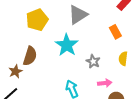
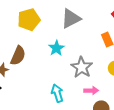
cyan star: (67, 45) -> (56, 48), size x0.7
gray star: (93, 61) -> (82, 67), size x1.5

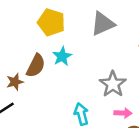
yellow pentagon: (29, 20) -> (51, 22), turned 30
cyan star: (56, 48) -> (62, 56), moved

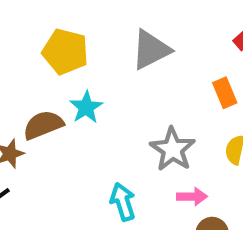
brown semicircle: (36, 66) -> (43, 125), turned -135

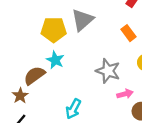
yellow pentagon: (65, 52) -> (54, 30), moved
cyan arrow: (123, 202) -> (73, 109), moved, turned -120

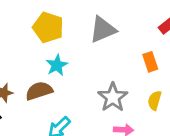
yellow pentagon: (54, 30) -> (48, 27), moved
brown semicircle: (34, 75) -> (39, 91), moved

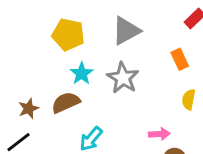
gray star: (113, 97) -> (123, 78), moved

